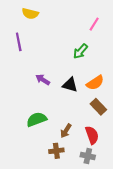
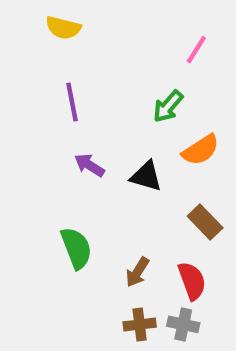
purple line: (19, 42) -> (72, 102), moved
orange semicircle: (95, 83) -> (201, 150), moved
green semicircle: (37, 119) -> (76, 248), turned 90
brown cross: (56, 151) -> (140, 324), moved

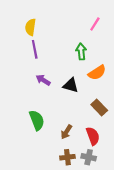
yellow semicircle: (63, 28) -> (30, 27), moved, turned 84
green arrow: (168, 106) -> (81, 51), turned 133

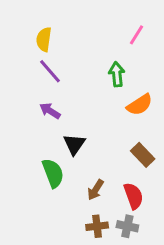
purple line: (35, 49) -> (50, 71), turned -30
purple arrow: (43, 80) -> (50, 111), moved
black triangle: (71, 85) -> (74, 144), moved, turned 49

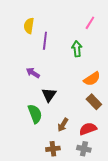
purple line: (50, 71) -> (45, 41), moved, turned 48
orange semicircle: (140, 105) -> (92, 79), moved
red semicircle: (134, 196) -> (88, 129), turned -90
brown cross: (97, 226) -> (53, 149), moved

